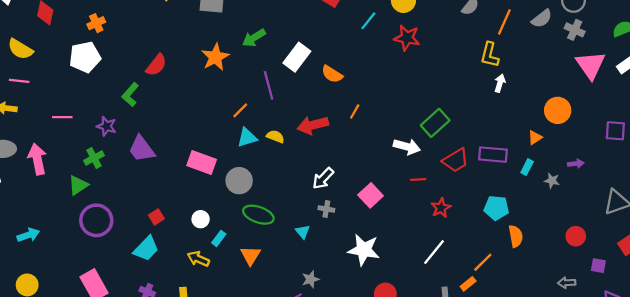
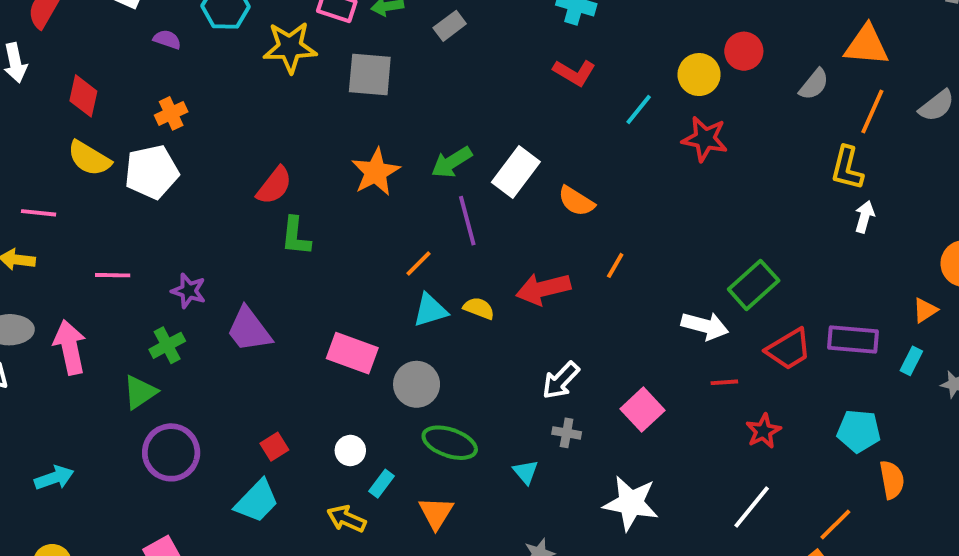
green arrow: (254, 38) -> (452, 162), moved
yellow semicircle: (20, 49) -> (89, 158), moved
green L-shape: (130, 95) -> (296, 236), moved, turned -35

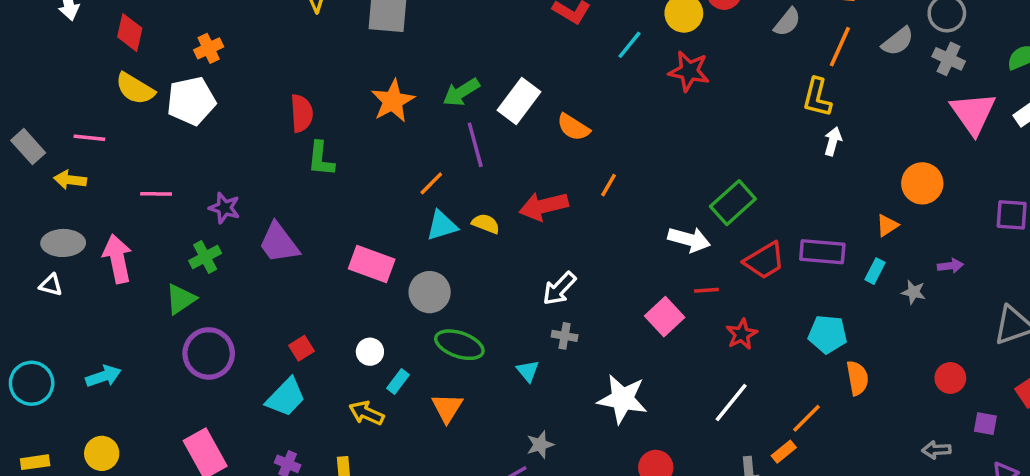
red semicircle: (274, 186) -> (302, 113), turned -42
pink square: (643, 410) -> (665, 317), moved

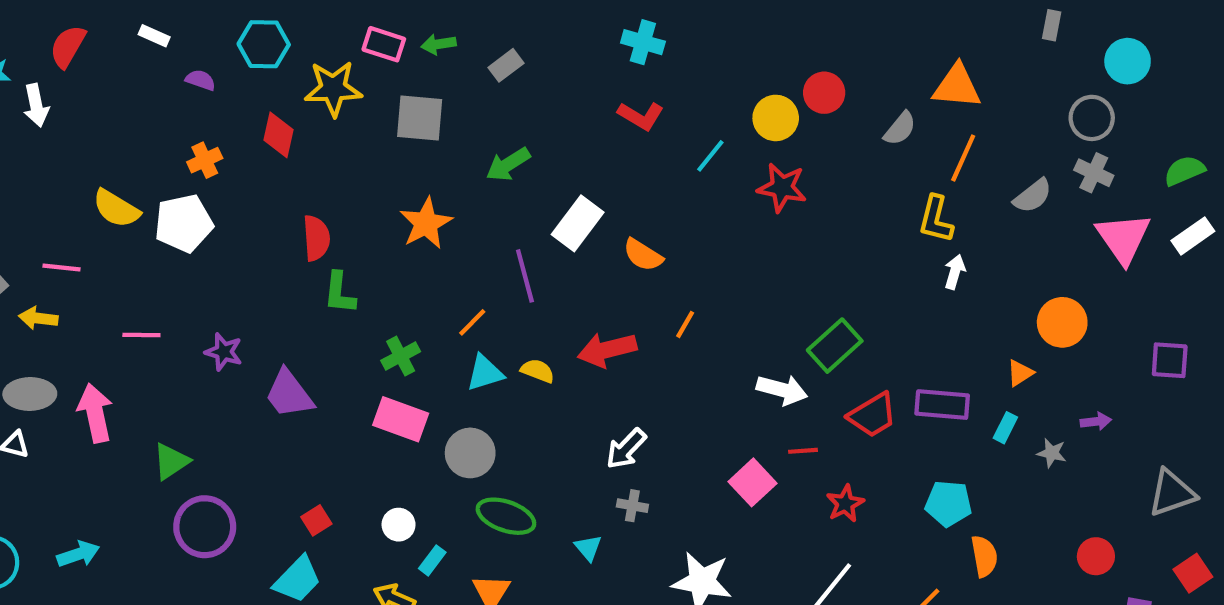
red diamond: (130, 33) -> (278, 135), moved
gray semicircle: (898, 41) -> (1033, 196), moved
green arrow: (461, 92) -> (508, 164), moved
green cross: (205, 257) -> (401, 356), moved

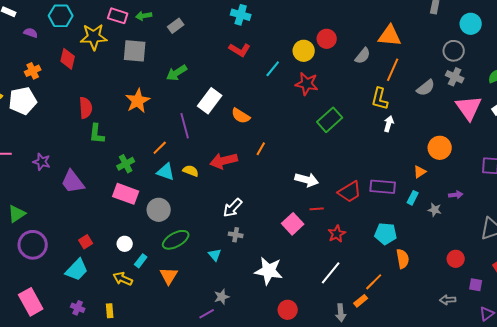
green rectangle: (835, 346) -> (330, 120), moved
cyan triangle: (485, 373) -> (166, 172), turned 36
green ellipse: (506, 516) -> (176, 240), turned -48

